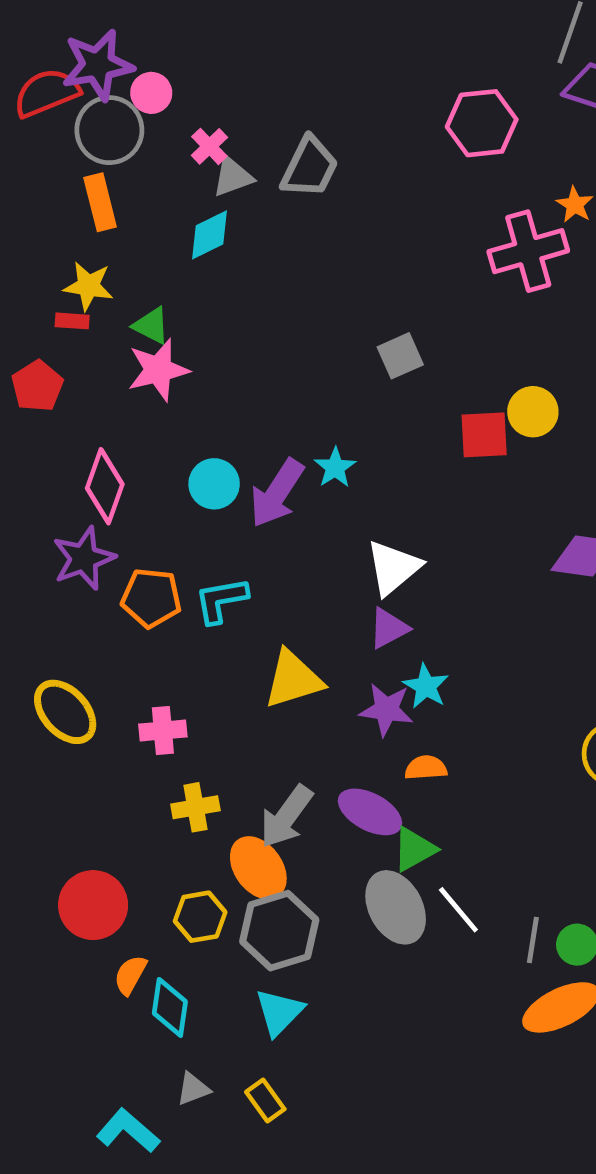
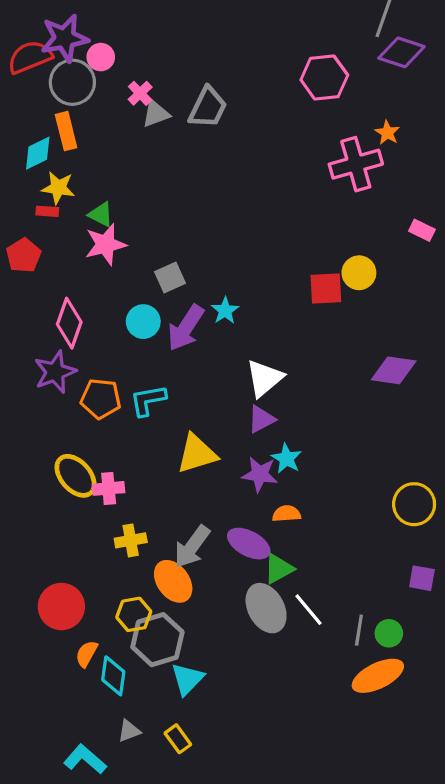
cyan diamond: (209, 235) -> (38, 153), moved
gray square: (400, 356) -> (170, 277), moved
yellow ellipse: (65, 712) -> (76, 476), moved
gray hexagon: (279, 931) -> (157, 640), moved

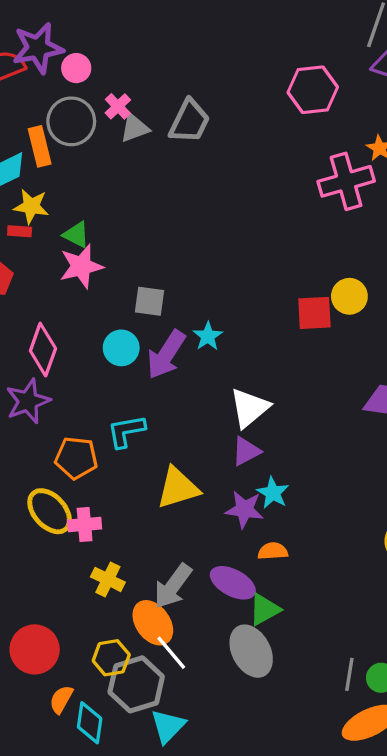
gray circle: (72, 82) -> (71, 121), moved
gray square: (170, 277) -> (150, 301), turned 32
orange pentagon: (101, 399) -> (76, 458), moved
yellow cross: (131, 540) -> (108, 579), turned 36
white line: (309, 610) -> (171, 653), moved

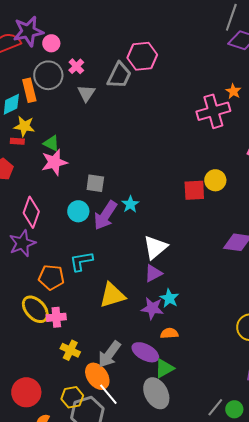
pink hexagon: (313, 90) -> (142, 56), moved
gray triangle: (135, 128) -> (86, 93), moved, turned -36
gray line: (349, 674) -> (215, 407), turned 30

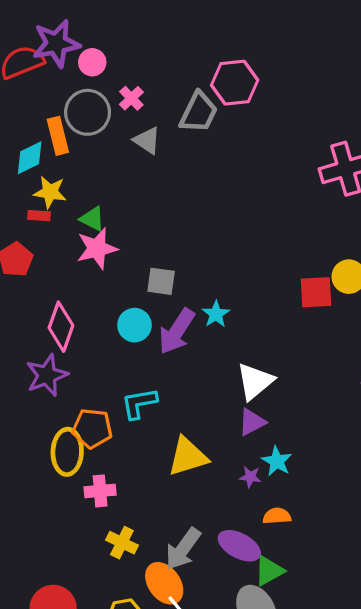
gray triangle: (86, 93) -> (147, 140), turned -30
purple star: (152, 308) -> (250, 477), size x0.6
yellow ellipse: (35, 309) -> (67, 452), moved, turned 44

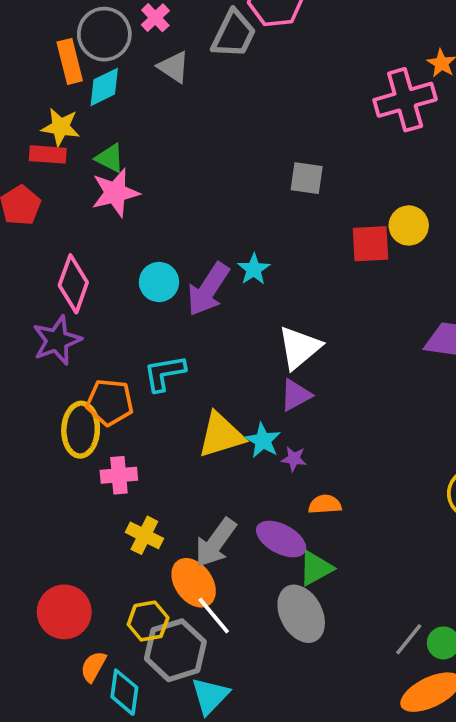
cyan diamond: (30, 158) -> (104, 87), moved
red rectangle: (39, 216) -> (48, 154), size x1.4
gray square: (161, 281) -> (307, 178), moved
cyan star: (277, 461) -> (263, 441), moved

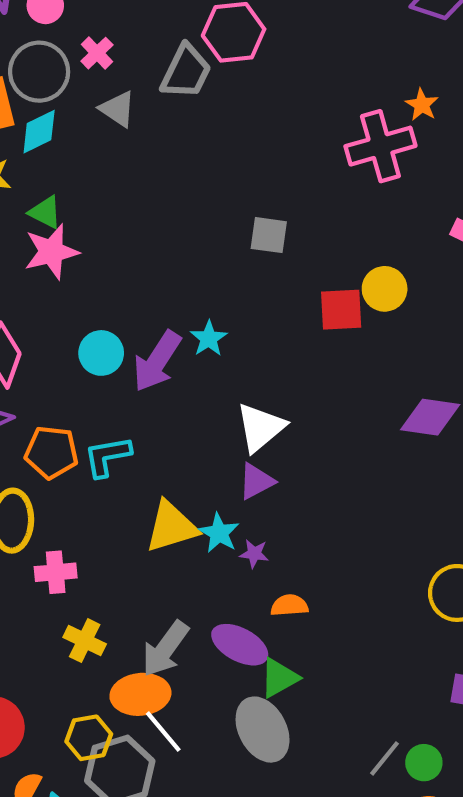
orange pentagon: (110, 402) -> (51, 452), moved
orange ellipse: (194, 583) -> (140, 694), turned -60

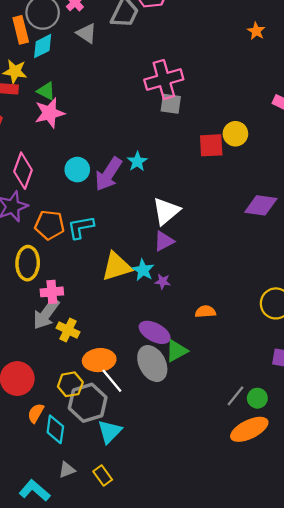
pink cross: (380, 146) -> (164, 80), moved
orange semicircle: (289, 605) -> (205, 312), moved
gray arrow: (165, 649) -> (46, 314), moved
gray ellipse: (263, 730) -> (152, 364), moved

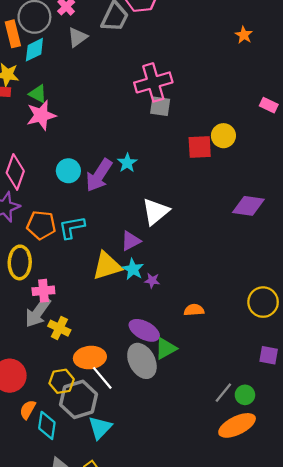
gray triangle: (86, 33) -> (77, 37), turned 50
purple triangle: (164, 241) -> (131, 241), moved

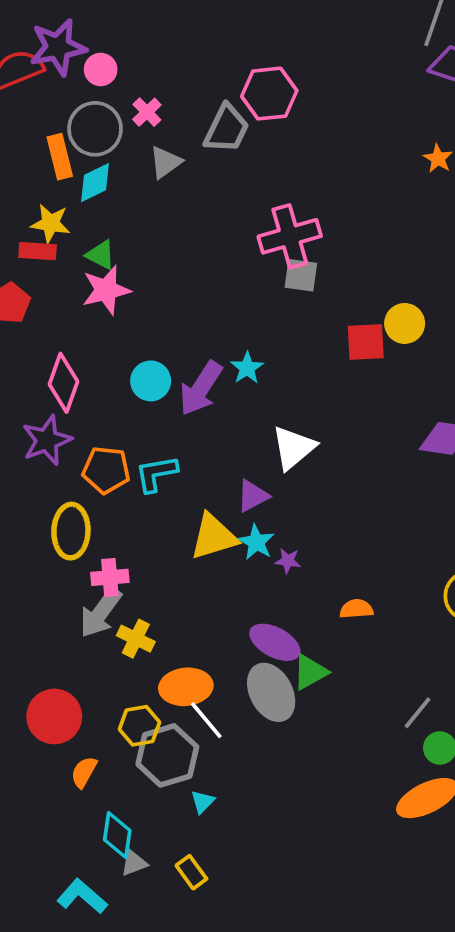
gray line: (223, 393) -> (418, 713), moved
cyan diamond: (47, 425) -> (117, 835), moved
cyan triangle: (100, 428) -> (203, 802), size x0.6

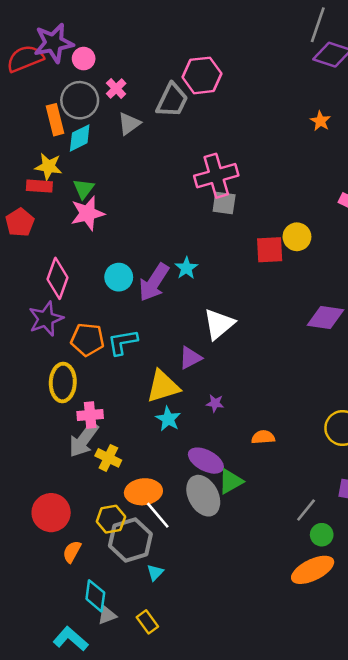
green triangle: (101, 255) -> (84, 189), turned 40
cyan star: (256, 542) -> (168, 419), moved

